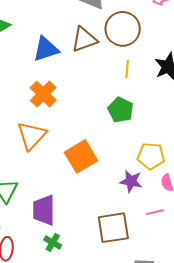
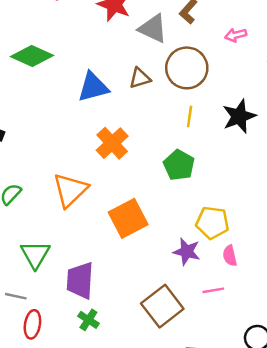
brown triangle: (84, 39) -> (140, 78), size x0.7
orange cross: (43, 94) -> (112, 143), moved
brown square: (113, 228) -> (162, 306), turned -32

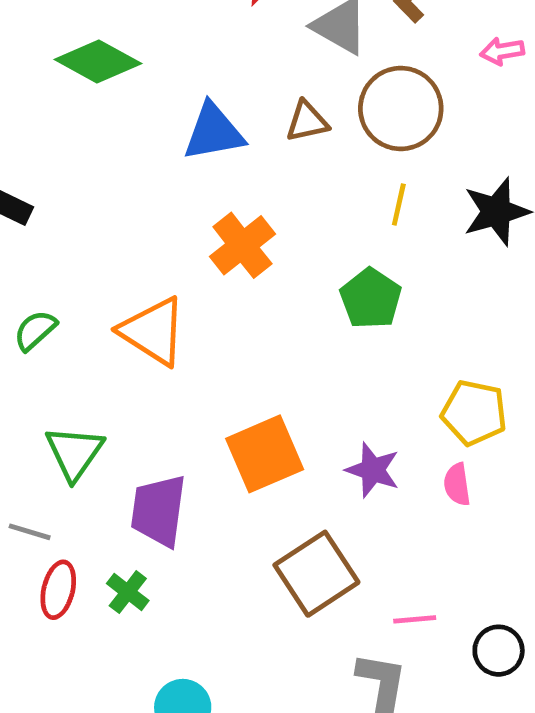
orange triangle: (70, 190) -> (153, 331), turned -48
orange square: (128, 218) -> (265, 454), moved
yellow pentagon: (212, 223) -> (474, 413), moved
pink line: (213, 290) -> (415, 619), moved
green cross: (88, 320) -> (128, 592), moved

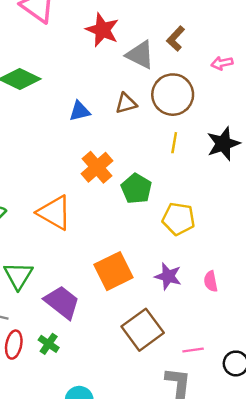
blue triangle: (214, 132) -> (80, 111), size x0.7
green pentagon: (371, 299) -> (136, 189), moved
yellow pentagon: (474, 413) -> (178, 219), moved
purple trapezoid: (159, 511) -> (62, 302), turned 123

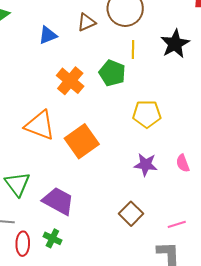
green pentagon: (136, 189) -> (112, 73), moved
orange square: (114, 271) -> (82, 141), moved
brown square: (143, 330) -> (131, 214), size x0.7

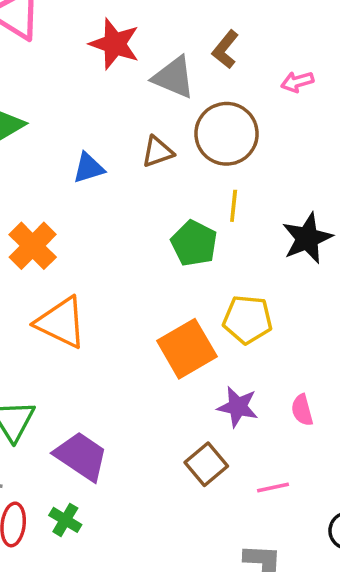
black star: (175, 44) -> (307, 238), moved
orange cross: (70, 81) -> (33, 246), moved
orange square: (82, 141) -> (187, 349), moved
brown square: (131, 214) -> (206, 464), moved
pink line: (177, 224) -> (273, 487), moved

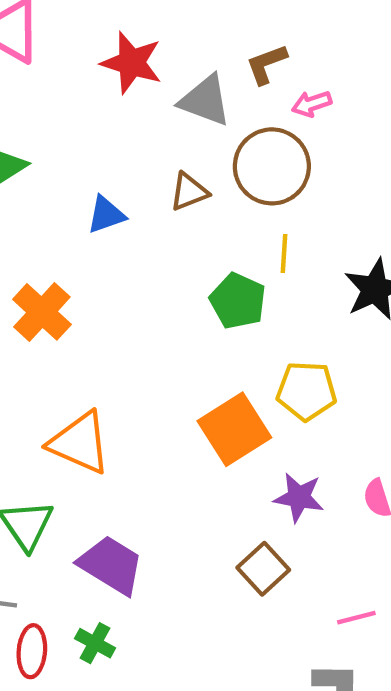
brown L-shape: (225, 49) -> (266, 64), turned 33
pink arrow: (297, 82) -> (312, 104), moved
orange triangle: (61, 323) -> (80, 443), moved
pink line: (273, 487) -> (356, 618), moved

